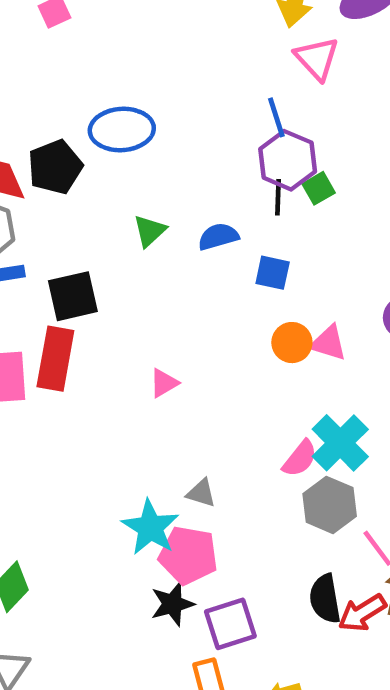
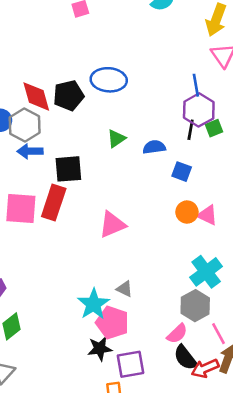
pink triangle: (164, 383) -> (112, 225), size x1.6
pink semicircle: (300, 459) -> (177, 334), moved
black semicircle: (325, 599) -> (185, 358), turned -36

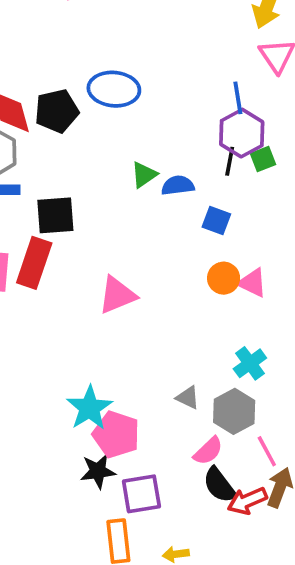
green triangle: (116, 139) -> (144, 175), moved
cyan cross: (206, 272) -> (250, 363), size x0.7
gray triangle: (125, 289) -> (188, 398), moved

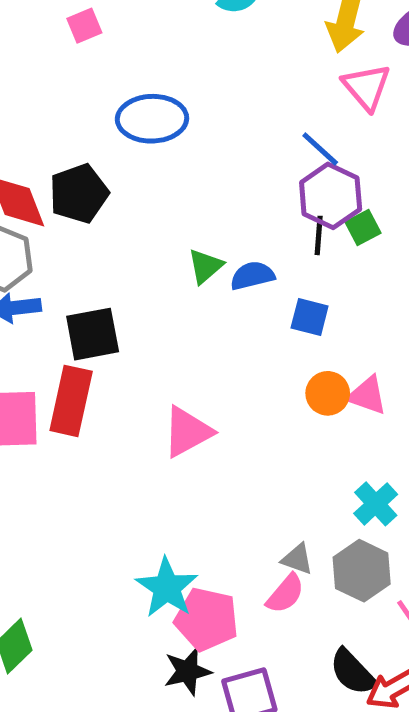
blue ellipse: (114, 89) -> (152, 119), moved
blue line: (238, 98) -> (320, 149), turned -32
pink semicircle: (208, 451) -> (285, 594), moved

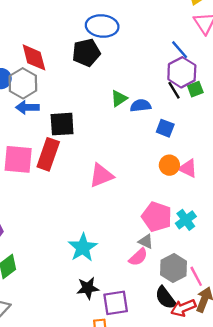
black pentagon: (79, 194) -> (86, 53), moved
black line: (319, 235) -> (174, 90), turned -42
gray hexagon: (362, 571) -> (174, 268), moved
pink pentagon: (207, 619) -> (157, 217), moved

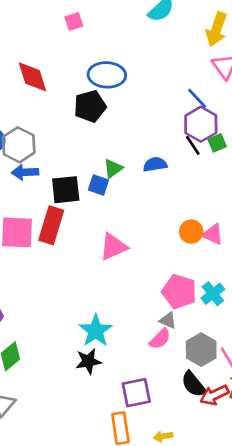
red diamond: (34, 57) -> (32, 77), moved
green triangle: (119, 98) -> (113, 168), moved
blue square: (165, 128) -> (98, 185), moved
black star: (88, 288) -> (88, 361), moved

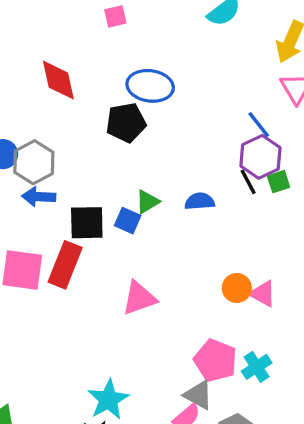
gray triangle: (168, 320) -> (198, 395), size x1.4

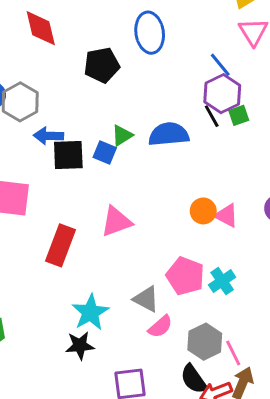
blue ellipse: (150, 86) -> (150, 33), moved, turned 75
blue arrow: (39, 197) -> (49, 136), moved
blue semicircle: (200, 201) -> (169, 134), size x1.5
red rectangle: (65, 265) -> (60, 245), moved
gray triangle: (198, 395) -> (146, 299), moved

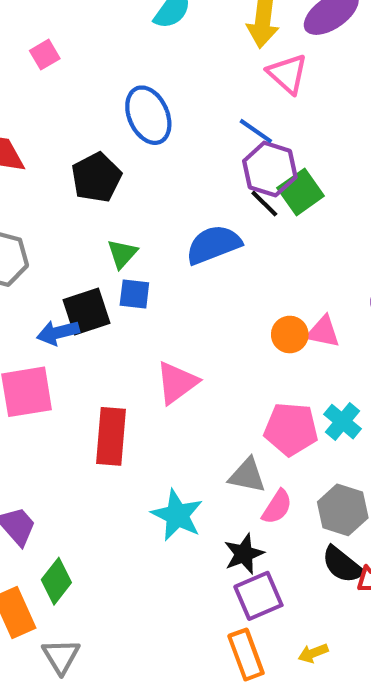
green square: (239, 115) -> (301, 192), size x1.5
green triangle: (122, 135) -> (122, 254), moved
blue arrow: (49, 136) -> (58, 333), moved
black star: (80, 346) -> (244, 554), moved

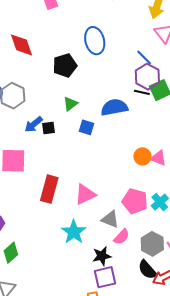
black line: (264, 204) -> (142, 92), turned -42
blue square: (134, 294) -> (87, 127), moved
black square: (86, 312) -> (48, 128), size x0.6
blue arrow: (58, 333) -> (34, 124), moved, turned -36
pink triangle: (177, 383) -> (85, 194), moved

